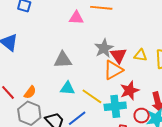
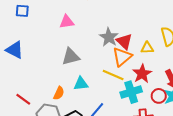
pink triangle: (76, 18) -> (67, 22), moved
yellow triangle: (140, 55) -> (147, 48), moved
orange semicircle: (30, 92) -> (59, 93), moved
yellow line: (92, 96) -> (113, 75), moved

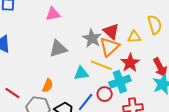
gray star: (109, 37) -> (92, 38), moved
cyan triangle: (81, 84) -> (81, 73), moved
red circle: (159, 96) -> (105, 94), moved

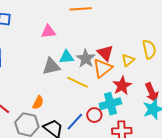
yellow triangle: (134, 37) -> (128, 60), turned -40
yellow line: (101, 65) -> (78, 82), moved
cyan triangle: (81, 73) -> (67, 57), moved

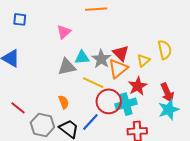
pink triangle: (48, 32) -> (64, 32), turned -35
orange semicircle: (38, 103) -> (64, 102), moved, turned -48
red circle: (94, 115) -> (109, 101), moved, size x1.6

